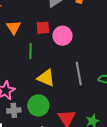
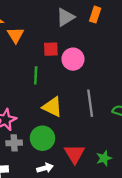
orange triangle: (14, 27) -> (16, 35), moved

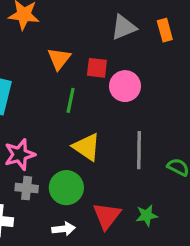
orange rectangle: (95, 15) -> (165, 30), turned -42
orange triangle: (16, 35) -> (59, 59), moved
green star: (104, 158) -> (147, 215), moved

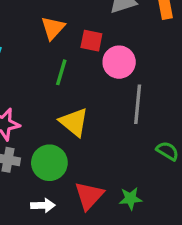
gray line: (139, 150) -> (138, 104), moved

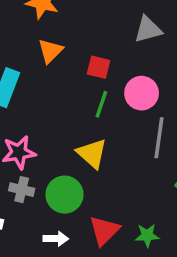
orange triangle: (53, 28) -> (50, 51), moved
red square: (91, 41) -> (98, 67), moved
green line: (61, 72) -> (101, 104), moved

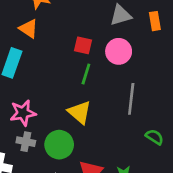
orange triangle: (50, 51) -> (29, 29), moved, turned -40
pink circle: (142, 93) -> (119, 51), moved

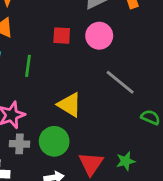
green line: (86, 74) -> (28, 66), moved
gray line: (131, 99) -> (120, 82), turned -48

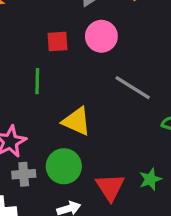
green line: (28, 66) -> (37, 81), moved

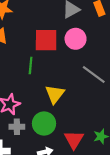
red square: (58, 41) -> (46, 40), size x1.6
yellow triangle: (77, 121) -> (55, 94), turned 40

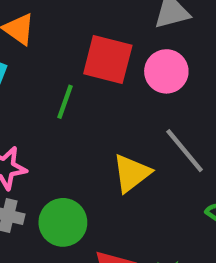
yellow triangle: (55, 94) -> (132, 173), moved

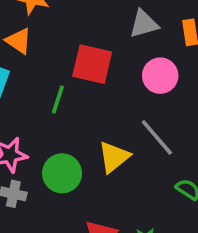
pink circle: (166, 71) -> (160, 76), moved
green circle: (63, 222) -> (62, 173), moved

